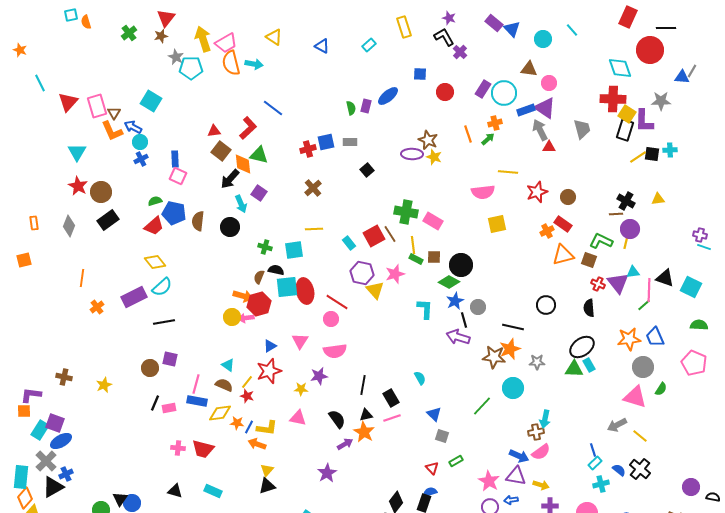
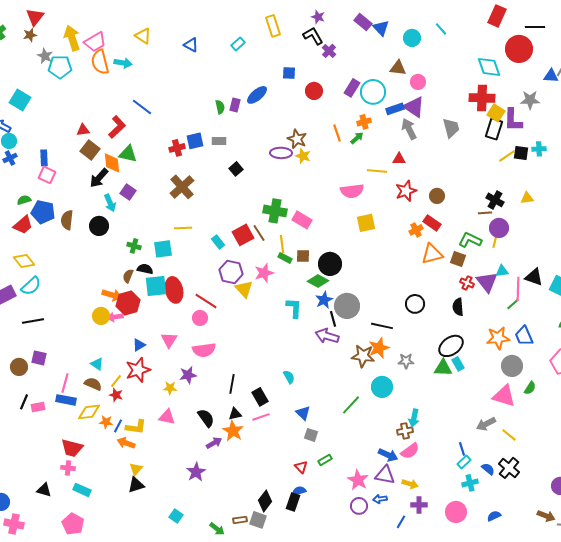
red triangle: (549, 147) -> (399, 159), moved
brown cross: (313, 188) -> (182, 187), size x1.4
gray circle: (478, 307) -> (347, 306), size x1.6
pink cross: (178, 448) -> (68, 468), moved

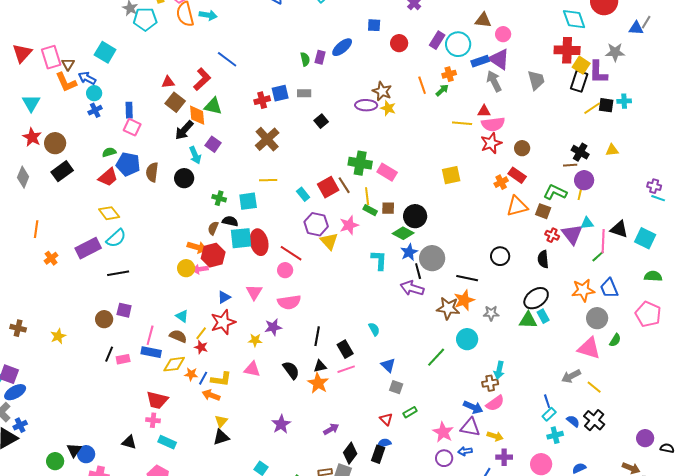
pink semicircle: (352, 191) -> (493, 124), moved
purple arrow: (214, 443) -> (331, 429), moved

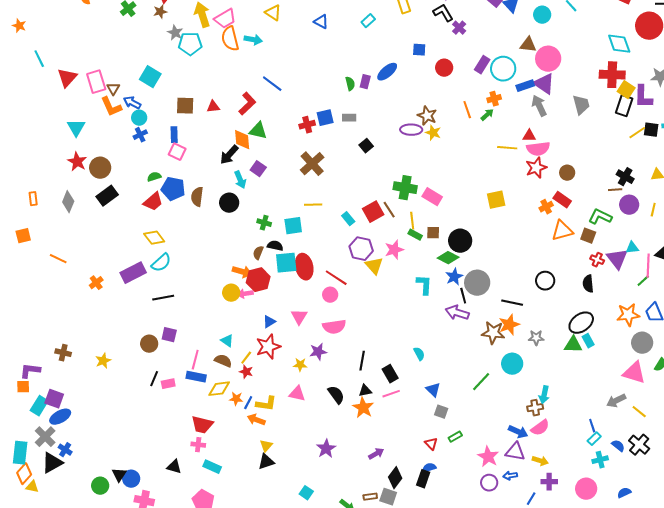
pink circle: (503, 34) -> (548, 59), size x1.6
brown square: (175, 102) -> (185, 106), moved, turned -36
yellow line: (580, 193) -> (653, 210), moved
orange line: (36, 229) -> (58, 259), moved, turned -72
blue cross: (20, 425) -> (65, 450), turned -32

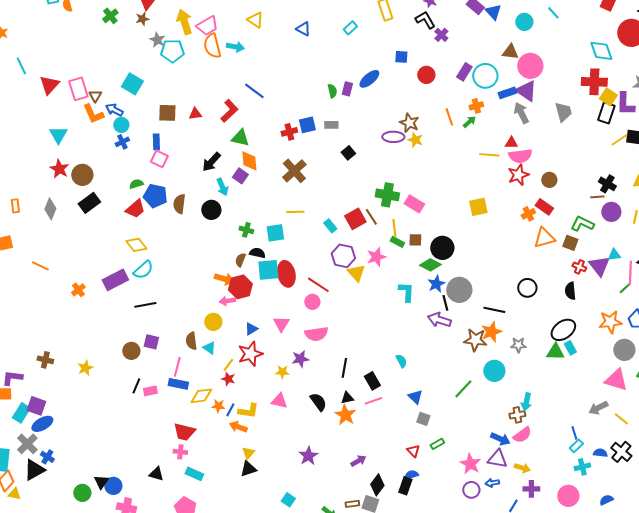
orange diamond: (242, 140) -> (249, 161), moved
yellow circle: (231, 293) -> (213, 322), moved
brown semicircle: (223, 361) -> (191, 341), moved, turned -120
blue semicircle: (618, 446) -> (600, 453), turned -32

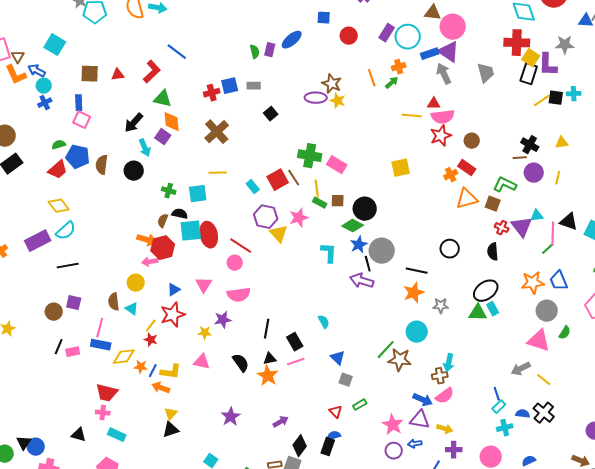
brown star: (475, 340) -> (400, 360), moved

